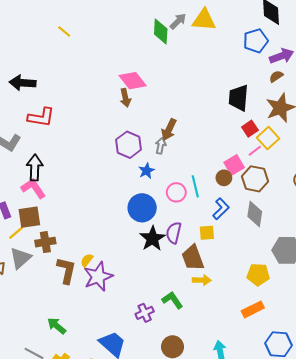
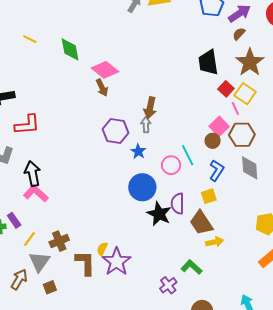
green diamond: (161, 32) -> (70, 49), moved
pink line: (255, 151) -> (235, 108), turned -64
brown square: (29, 217) -> (50, 287), moved, size x0.6

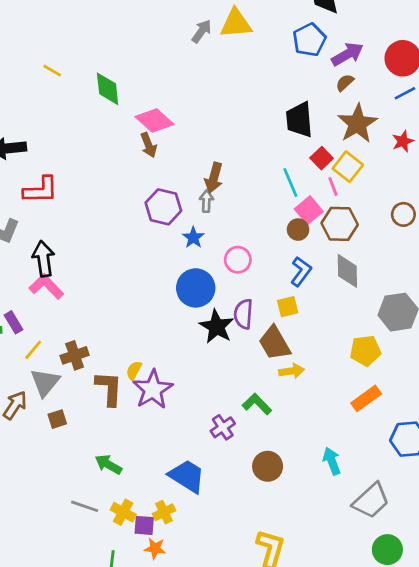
cyan line: (188, 155) -> (290, 182), moved

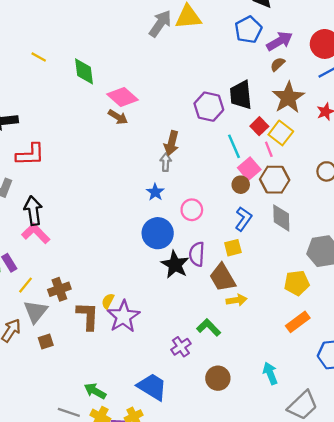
gray arrow: (202, 31) -> (160, 24), size x1.4
brown arrow: (149, 145) -> (118, 117), turned -36
purple hexagon: (163, 207) -> (209, 107), moved
green arrow: (108, 464) -> (95, 391), moved

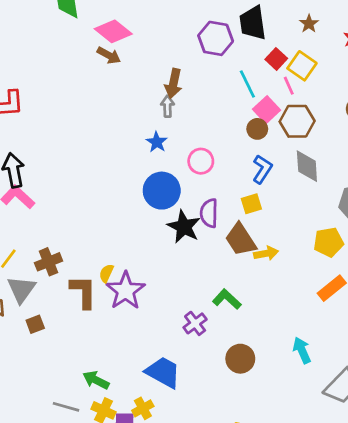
brown star: (288, 98) -> (309, 24), size x0.5
yellow arrow: (237, 300) -> (266, 253), moved

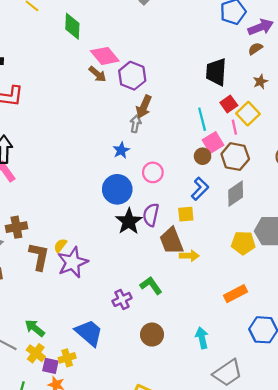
purple hexagon: (216, 38) -> (132, 76), moved
gray diamond: (307, 166) -> (236, 194), turned 48
yellow pentagon: (329, 242) -> (243, 243), moved

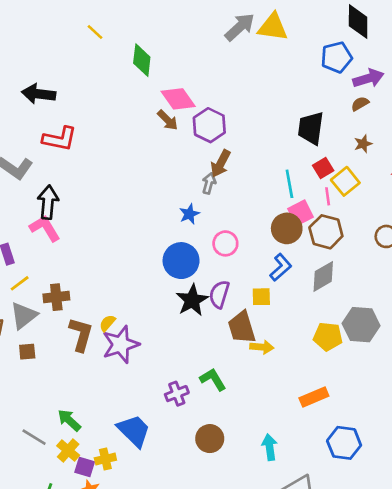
brown circle: (203, 156) -> (287, 228), size x1.5

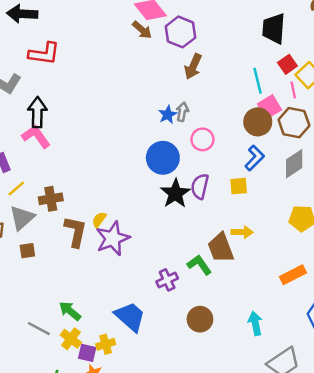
gray arrow: (209, 183) -> (182, 112), moved
brown trapezoid: (242, 327) -> (221, 248), moved

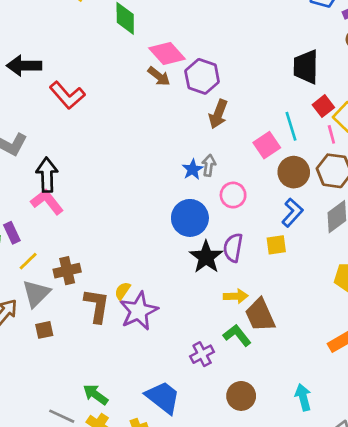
red L-shape: (44, 54) -> (67, 95), moved, turned 44
pink square: (269, 107) -> (267, 145), moved
yellow arrow: (242, 232) -> (236, 296), moved

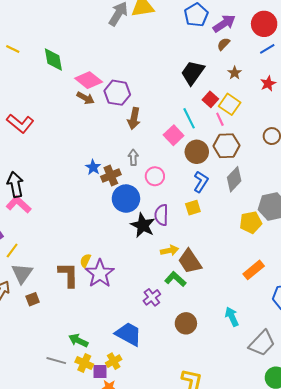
black trapezoid: (306, 67) -> (193, 73), turned 44
blue star: (193, 169) -> (93, 167), moved
brown cross: (67, 271) -> (111, 176), moved

